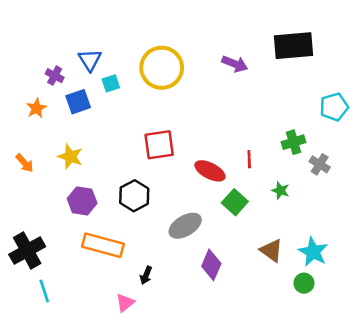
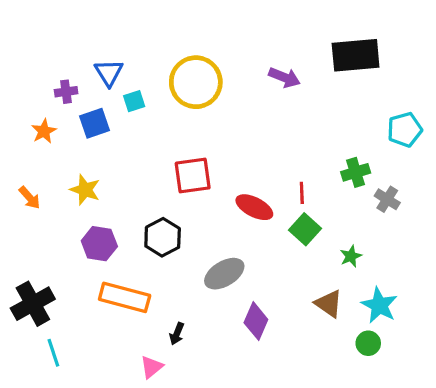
purple cross: (55, 76) -> (66, 92), turned -36
green star: (280, 190) -> (351, 256), moved, turned 30
green square: (235, 202) -> (305, 229), moved

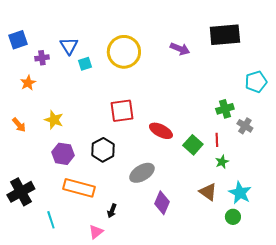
blue square: (95, 123) -> (18, 40), moved
red line: (302, 193) -> (217, 140), moved
cyan line: (53, 353) -> (51, 220), moved

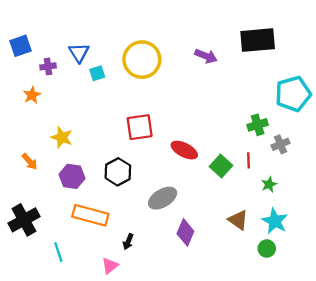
cyan pentagon: (256, 82) -> (293, 94), size x1.4
orange arrow: (19, 125) -> (30, 161), moved
gray cross: (245, 126) -> (281, 144), turned 35
green star: (222, 162) -> (269, 184), moved

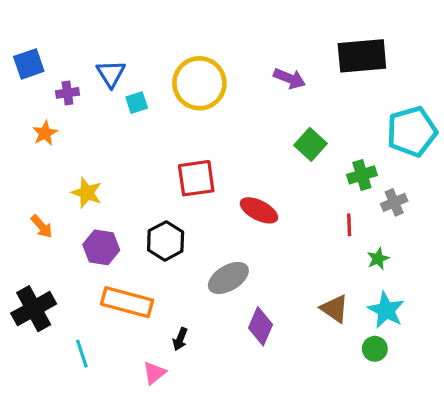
green square: (221, 166) -> (310, 144), moved

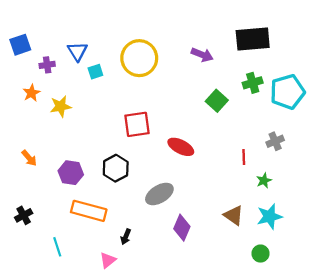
green cross: (362, 175) -> (253, 83), moved
yellow star: (87, 193) -> (61, 106), moved, turned -30
black cross: (34, 309) -> (24, 215), size x0.6
cyan star: (386, 310) -> (269, 216), turned 30
green circle: (375, 349) -> (261, 254), moved

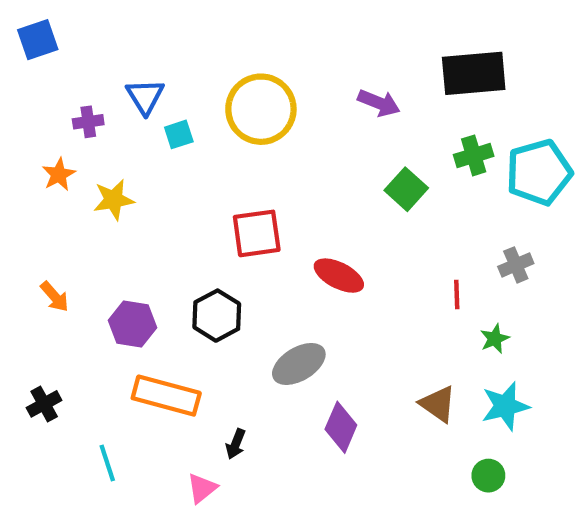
blue square: (20, 45) -> (38, 40), moved

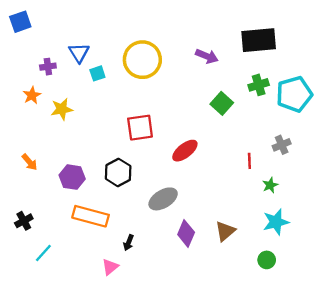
red ellipse: (339, 276) -> (185, 151), turned -65
brown triangle: (438, 404) -> (225, 231), moved, turned 45
cyan line: (107, 463) -> (43, 253), moved, turned 60

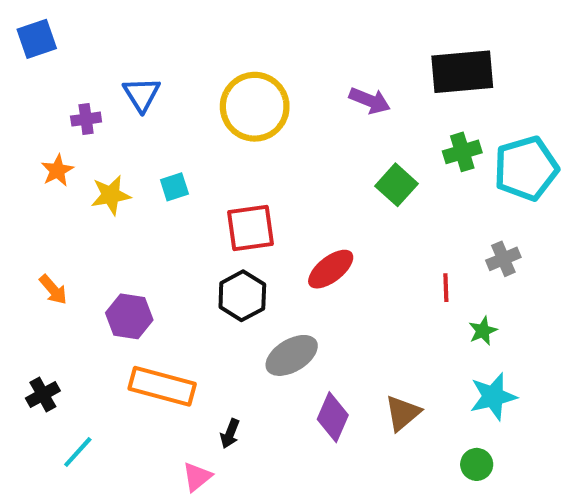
cyan square: (97, 73) -> (174, 187), moved
black hexagon: (118, 172) -> (242, 296), moved

